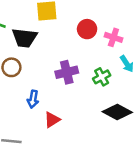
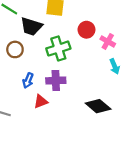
purple cross: (67, 72) -> (56, 81), moved
green cross: (102, 77) -> (58, 49), moved, size x1.5

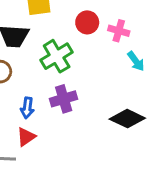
red triangle: (41, 102) -> (26, 137), moved

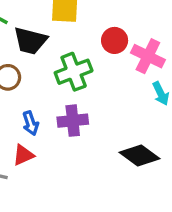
pink cross: (119, 31) -> (148, 56), size x1.4
blue arrow: (27, 108) -> (31, 123), turned -36

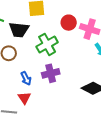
red triangle: (23, 155) -> (24, 98), turned -32

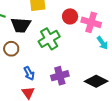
purple cross: (51, 73) -> (60, 76), moved

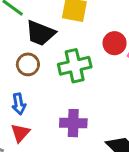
brown circle: (11, 49) -> (28, 64), moved
blue arrow: (29, 73) -> (19, 104), moved

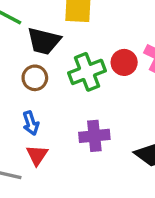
red circle: (115, 43) -> (124, 62), moved

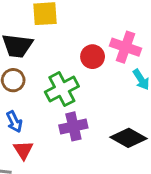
green cross: (87, 72) -> (62, 89), moved

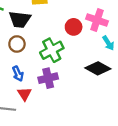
purple cross: (73, 126) -> (48, 78), moved
black diamond: (129, 138) -> (98, 68), moved

